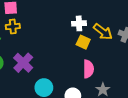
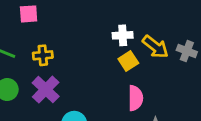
yellow cross: (13, 27) -> (43, 55), moved
yellow square: (83, 42) -> (128, 61), turned 32

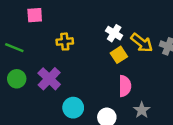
white cross: (123, 35) -> (114, 33), turned 35
yellow cross: (43, 55) -> (65, 42), moved

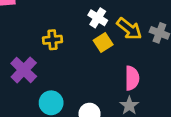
yellow cross: (65, 42) -> (52, 40), moved
pink semicircle: (125, 86) -> (132, 78), moved

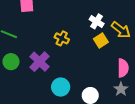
yellow cross: (52, 40) -> (62, 38), turned 32

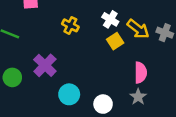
yellow cross: (62, 38) -> (70, 25), moved
green circle: (11, 62) -> (12, 77), moved

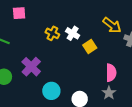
white cross: (110, 19) -> (73, 33), moved
yellow arrow: (138, 29) -> (112, 25), moved

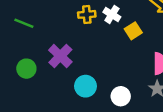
yellow cross: (52, 33) -> (87, 14), turned -32

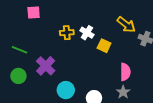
green line: (24, 23) -> (19, 50), moved
yellow square: (133, 31) -> (104, 46), turned -32

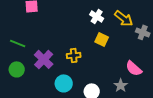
yellow cross: (67, 33) -> (74, 55), moved
white cross: (87, 33) -> (97, 16), moved
pink semicircle: (125, 72) -> (134, 68), moved, turned 132

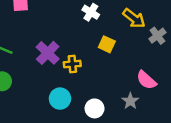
white cross: (97, 16) -> (91, 12), moved
gray cross: (143, 32) -> (157, 36), turned 32
purple cross: (44, 59) -> (48, 53), moved

